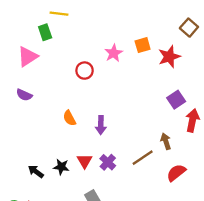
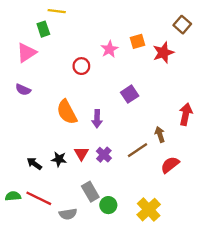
purple square: (176, 100) -> (130, 94), moved
orange semicircle: (69, 118) -> (67, 112), size x1.6

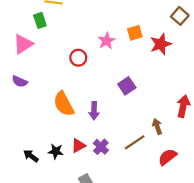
red triangle: (81, 154) -> (78, 146), turned 32

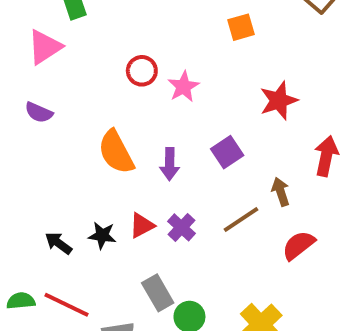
pink star: (106, 41) -> (183, 87), moved
red star: (161, 44) -> (279, 101), moved
purple square: (127, 86) -> (227, 152), moved

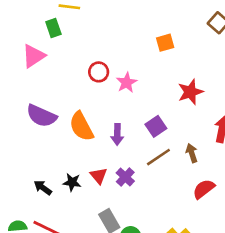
purple semicircle: (39, 112) -> (41, 116), moved, size x1.6
brown line: (241, 220) -> (158, 157), moved
red triangle: (142, 225) -> (99, 176), turned -42

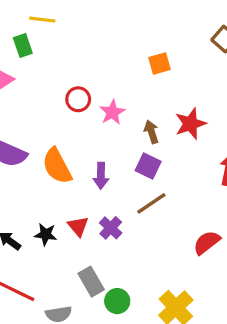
purple square: (156, 126) -> (148, 166), turned -30
brown arrow: (192, 153) -> (151, 132), moved

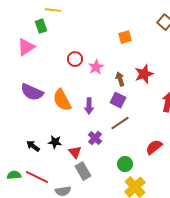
red triangle: (78, 226) -> (75, 152), moved
green circle: (117, 301) -> (125, 164), moved

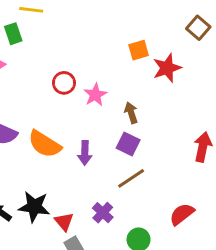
red star: (144, 74) -> (167, 68), moved
orange semicircle: (62, 100) -> (45, 144), turned -30
purple cross: (95, 138) -> (103, 213), moved
black star: (55, 142) -> (34, 207), size x1.5

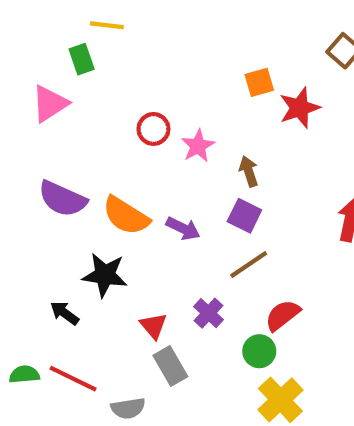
purple arrow: (85, 153) -> (183, 228), turned -65
black star: (34, 207) -> (105, 275), moved
red semicircle: (182, 214) -> (283, 315), moved

